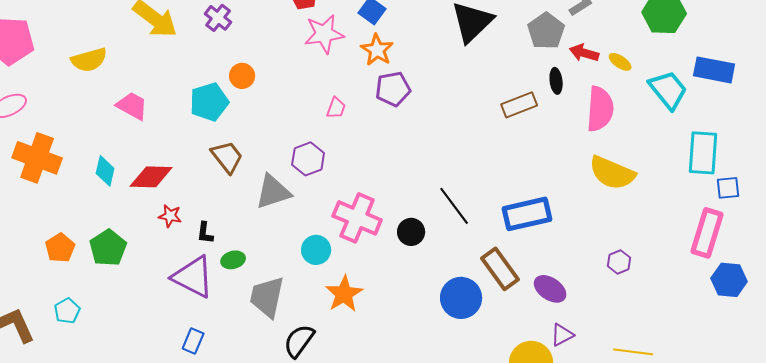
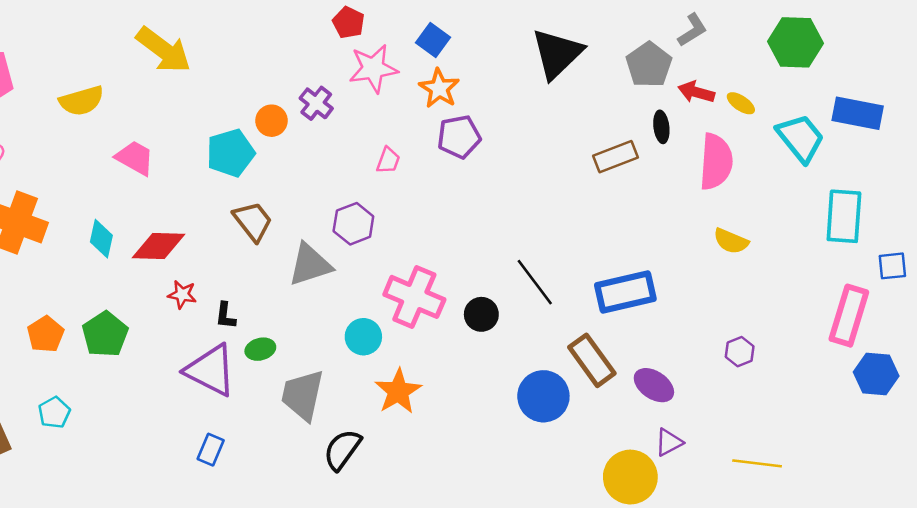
purple cross: (218, 18) -> (316, 103), moved
yellow semicircle: (612, 173) -> (731, 241), size x0.6
blue square: (728, 188) -> (892, 266), moved

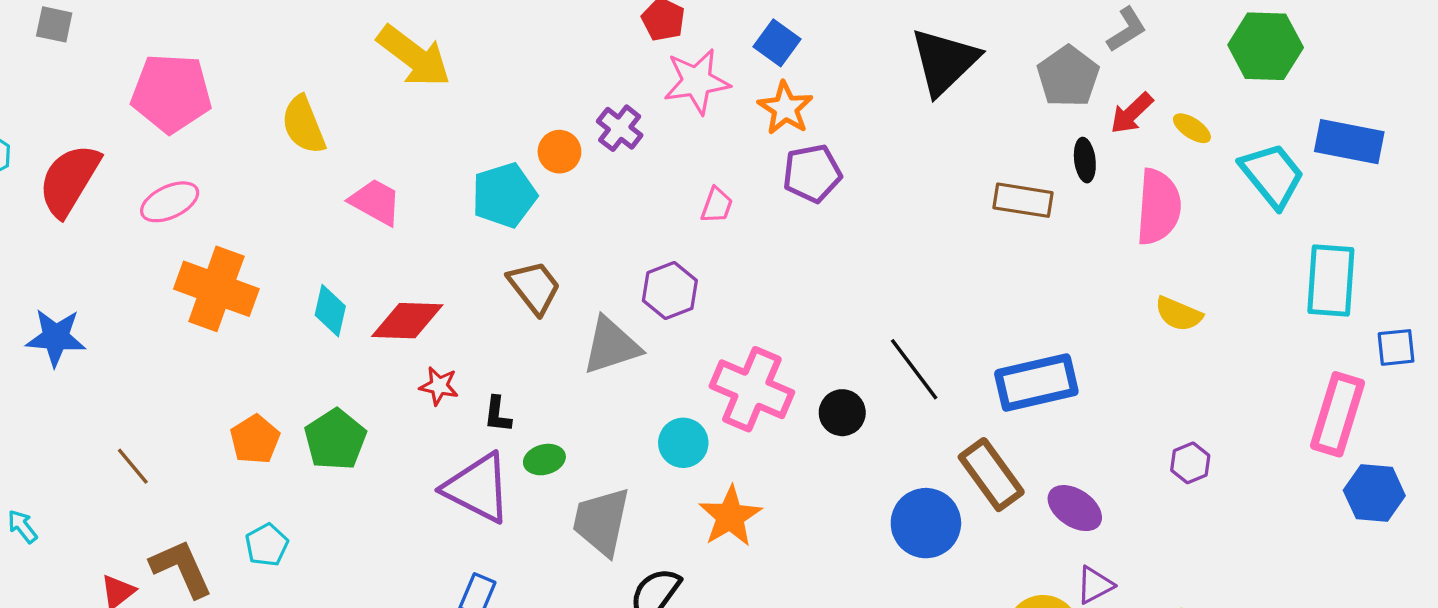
red arrow: (696, 92) -> (1132, 113), turned -60
yellow semicircle: (82, 101) -> (303, 125), turned 84
brown rectangle: (615, 157) -> (1023, 200), turned 30

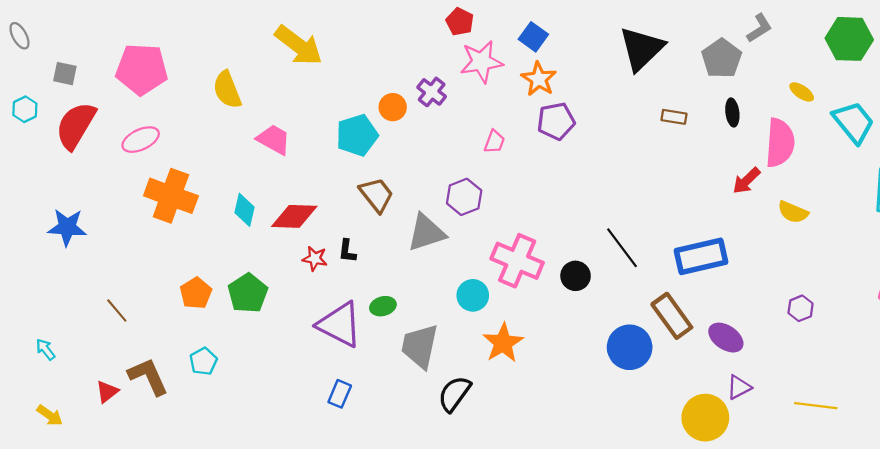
gray square: (54, 24) -> (65, 74), moved
red arrow: (1132, 113) -> (746, 181), moved
brown rectangle: (1023, 200) -> (674, 117), moved, size x0.7
black L-shape: (498, 414) -> (347, 251), moved

